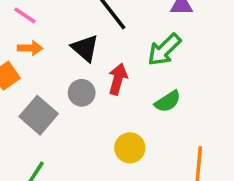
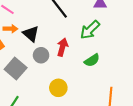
black triangle: (85, 48) -> (31, 34), moved
yellow circle: (130, 148) -> (58, 88), moved

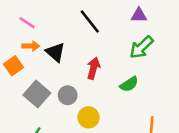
green arrow: (90, 30) -> (141, 47), moved
gray circle: (41, 55) -> (68, 95), moved

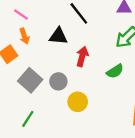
orange arrow: (31, 46) -> (24, 36), turned 70
black triangle: (55, 52) -> (58, 36), moved, turned -36

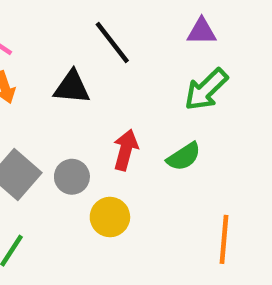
red arrow: (82, 56) -> (126, 150), moved

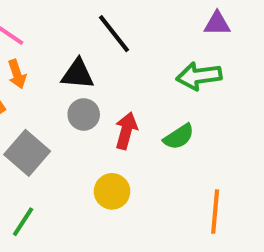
purple triangle: (202, 31) -> (217, 23), moved
green arrow: (206, 89) -> (199, 76), turned 36
gray circle: (72, 177) -> (84, 114), moved

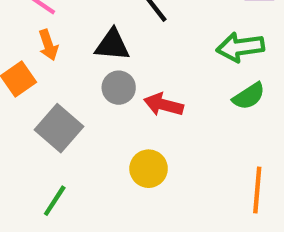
red arrow: (126, 131) -> (163, 105), turned -90
green semicircle: (179, 137) -> (249, 96), moved

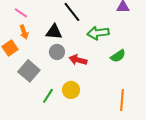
green arrow: (240, 47) -> (98, 33), moved
green line: (55, 201) -> (48, 96), moved

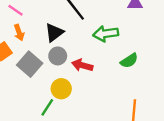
black triangle: (54, 32) -> (54, 33), turned -42
gray square: (29, 71) -> (30, 64), moved
yellow circle: (71, 90) -> (61, 89), moved

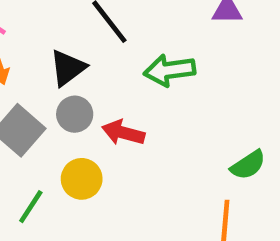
green semicircle: (129, 61) -> (248, 165), moved
green line: (47, 107) -> (31, 207), moved

